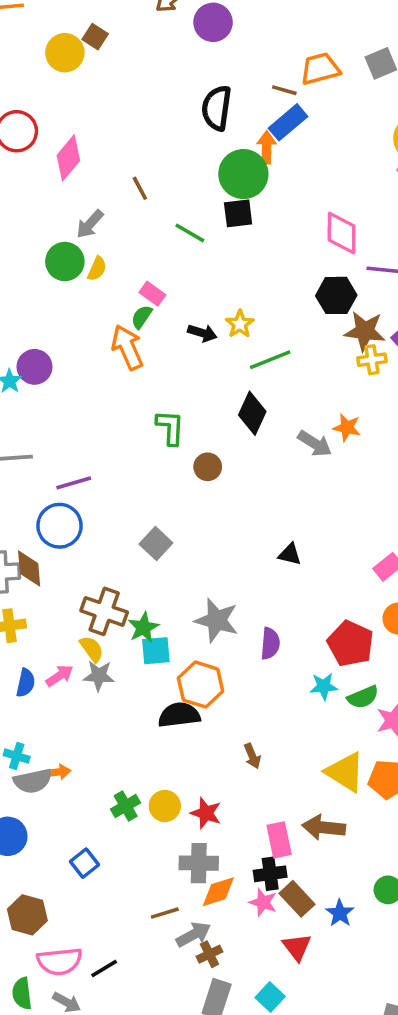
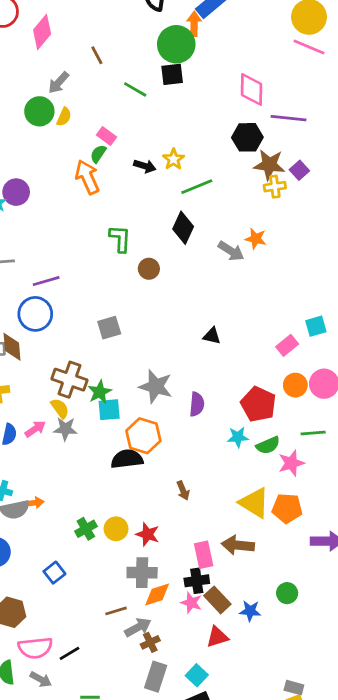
gray square: (156, 544) -> (109, 328), turned 30
blue star: (340, 913) -> (250, 611), turned -30
red triangle: (297, 947) -> (217, 637), turned 50

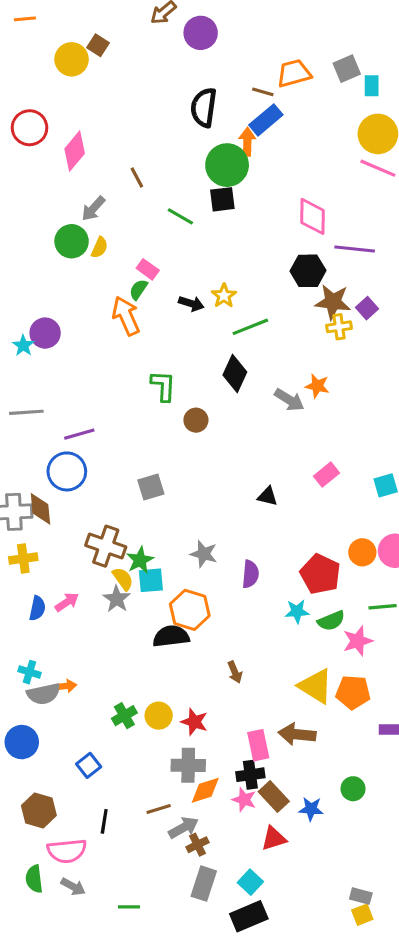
pink rectangle: (287, 345) -> (327, 475), moved
gray star: (156, 386) -> (204, 554), size x0.7
yellow semicircle: (60, 408) -> (123, 579), moved
gray star: (65, 429) -> (117, 599), moved, turned 30
black line: (69, 653) -> (104, 821), moved, turned -50

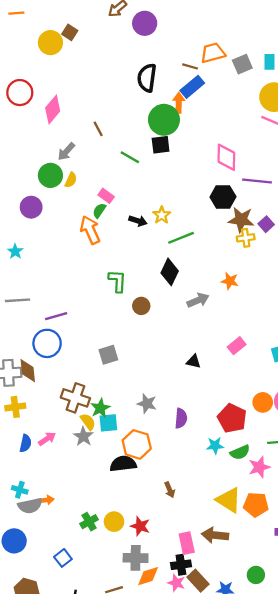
gray square: (347, 69) -> (242, 64), moved
purple circle: (45, 333) -> (31, 207), moved
gray arrow: (289, 400) -> (198, 300), moved, turned -55

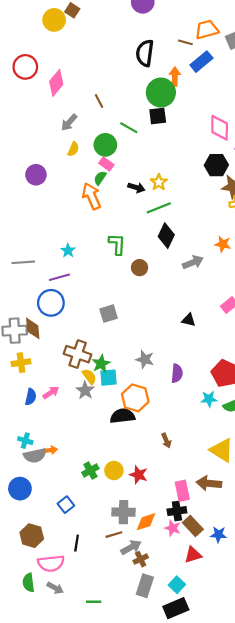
blue rectangle: (192, 87) -> (201, 62), moved
green circle: (50, 175) -> (105, 145), moved
green line: (181, 238) -> (159, 208), moved
cyan star: (15, 251) -> (68, 251), moved
gray cross: (136, 558) -> (124, 512), moved

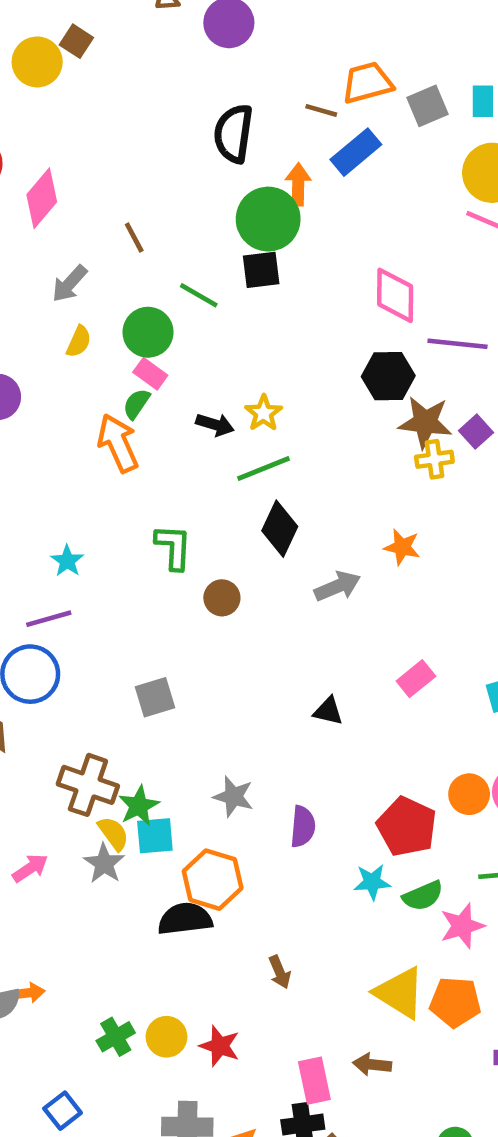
brown arrow: (209, 483) -> (372, 1064), size x0.7

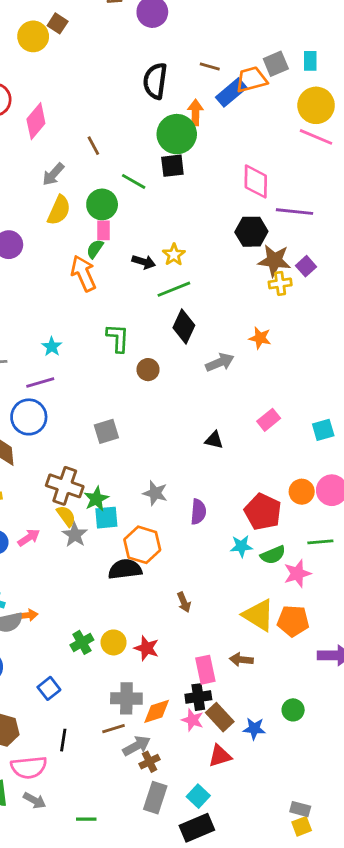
orange trapezoid: (367, 83) -> (251, 79), moved
yellow semicircle: (79, 341) -> (59, 210), size x1.5
pink rectangle: (150, 374) -> (103, 230), turned 54
yellow semicircle: (113, 833) -> (66, 516), moved

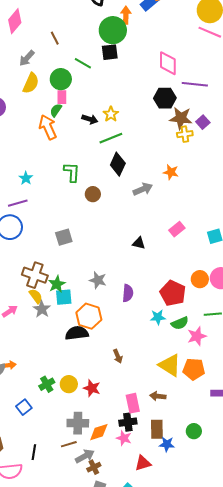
blue square: (49, 688) -> (24, 407), moved
brown rectangle: (220, 717) -> (157, 429), moved, turned 42

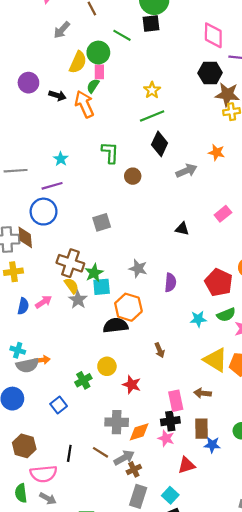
yellow semicircle: (31, 83) -> (78, 62), moved
black arrow: (90, 119) -> (57, 96), moved
cyan star: (158, 317) -> (198, 319), moved
yellow circle: (69, 384) -> (107, 366), moved
brown line: (69, 444) -> (100, 452), moved, turned 49

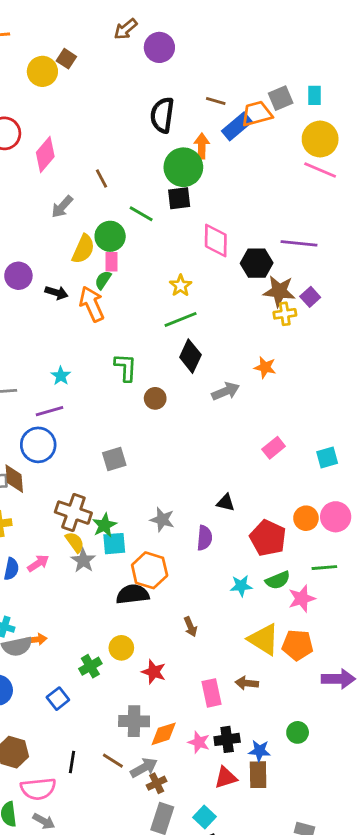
pink diamond: (213, 35) -> (216, 241), moved
black triangle: (182, 229) -> (226, 503), moved
black cross: (170, 421) -> (227, 739), moved
brown rectangle: (201, 429) -> (258, 775), moved

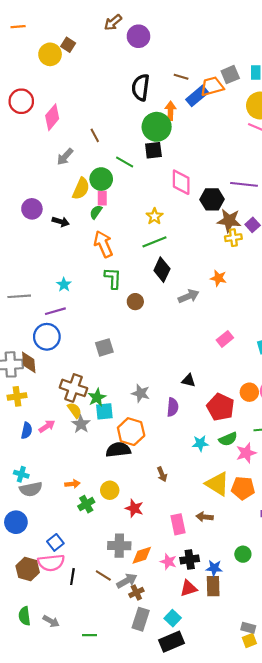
orange arrow: (92, 304) -> (103, 244), moved
orange arrow: (37, 639) -> (72, 484), moved
blue square: (58, 699) -> (55, 542), moved
pink semicircle: (38, 789) -> (51, 563), moved

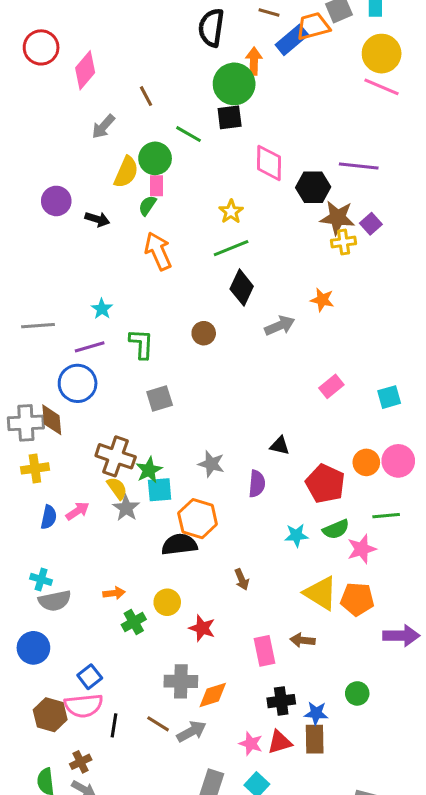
green L-shape: (113, 278) -> (141, 344), moved
pink star: (168, 562) -> (251, 744), moved
brown cross: (136, 593) -> (81, 762), moved

